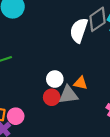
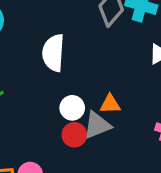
white semicircle: (79, 30) -> (53, 53), moved

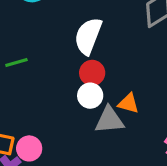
red circle: (74, 135) -> (92, 73), moved

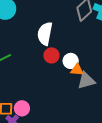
white circle: (90, 96) -> (71, 61), moved
gray triangle: (109, 120) -> (86, 81), moved

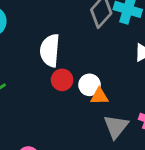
gray triangle: (86, 81) -> (116, 127), moved, turned -30

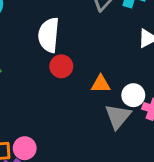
white circle: (89, 85) -> (133, 95), moved

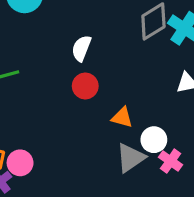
white semicircle: (49, 35) -> (81, 48), size x0.7

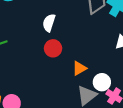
orange triangle: (122, 117) -> (79, 68), turned -42

